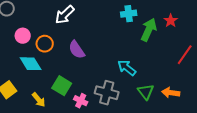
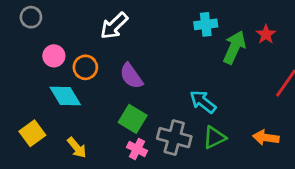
green square: (62, 86) -> (133, 119), moved
green triangle: (146, 92) -> (214, 138), moved, turned 42

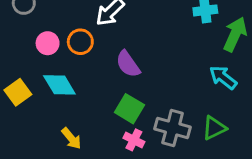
orange circle: (85, 67) -> (80, 42), moved
cyan arrow: (203, 102) -> (223, 77), moved
yellow square: (32, 133) -> (18, 92), moved

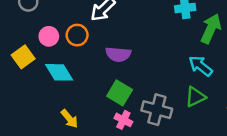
purple semicircle: (128, 64) -> (118, 54), turned -50
yellow square: (18, 92) -> (23, 57), moved
green triangle: (214, 128) -> (195, 97), moved

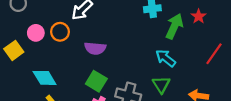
cyan diamond: (59, 72) -> (45, 78), moved
green triangle: (195, 97) -> (161, 85), turned -36

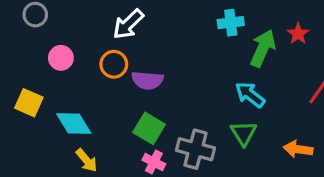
orange circle: (60, 32) -> (114, 64), moved
yellow square: (14, 50) -> (29, 103), moved, turned -30

